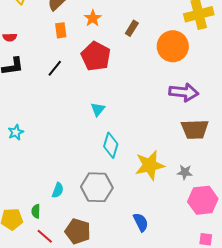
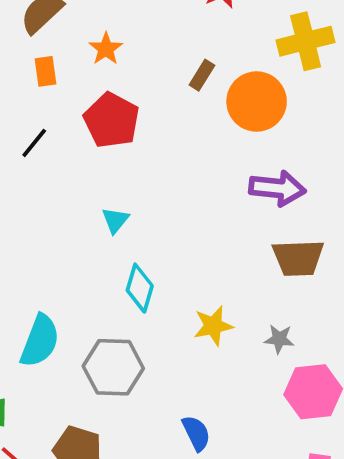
brown rectangle: (132, 28) -> (202, 75), moved
yellow star: (150, 165) -> (213, 326), size x0.7
cyan semicircle: (58, 190) -> (40, 341), moved, size x1.8

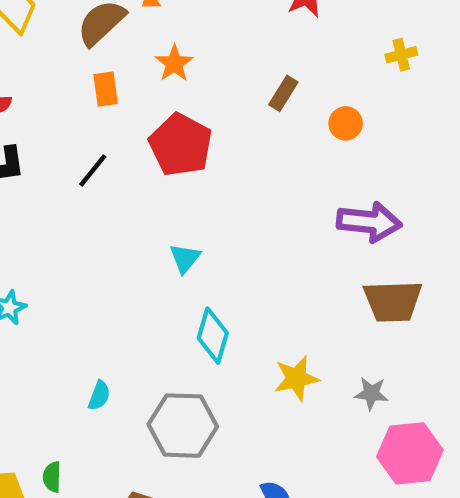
yellow cross: (306, 41) -> (401, 55), size x0.5
orange circle: (257, 102) -> (346, 123), size x0.5
cyan semicircle: (40, 341) -> (99, 396), size x0.5

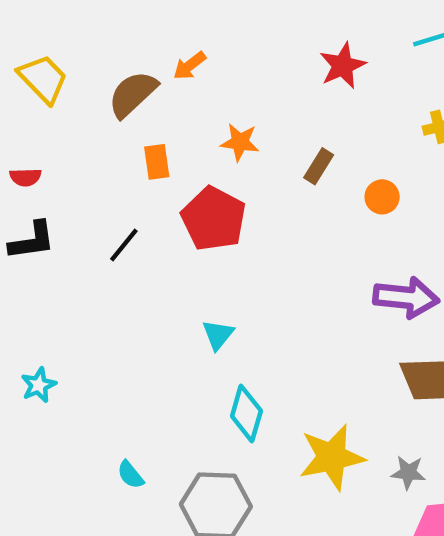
orange star: (174, 63) -> (240, 142), moved, turned -30
orange rectangle: (106, 89) -> (157, 162), moved
yellow star: (296, 378) -> (332, 457), size x1.4
cyan semicircle: (99, 396) -> (130, 475), turned 120

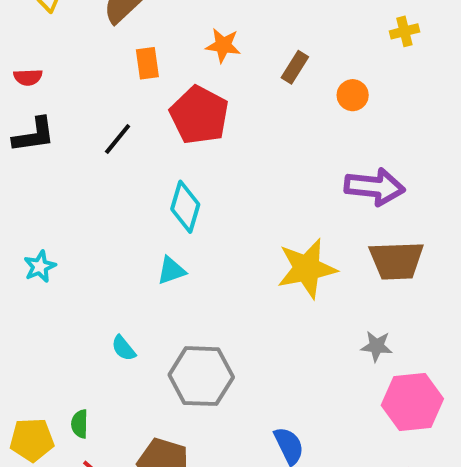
cyan triangle: (218, 335) -> (171, 270), moved, turned 32
cyan diamond: (246, 413) -> (185, 207), moved
yellow star: (332, 457) -> (307, 268), moved

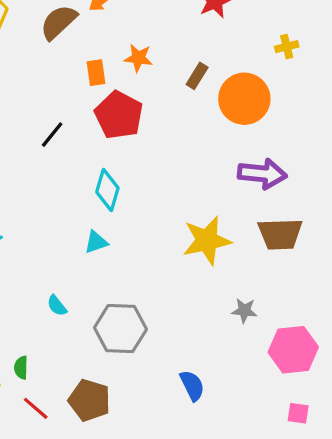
orange rectangle: (147, 63) -> (96, 73), moved
orange circle: (353, 95) -> (244, 99), size x2.0
gray star: (377, 346) -> (244, 311), moved

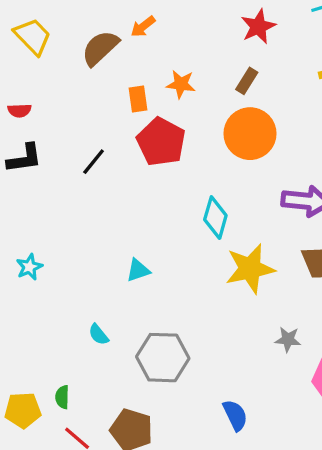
brown rectangle: (197, 76) -> (247, 81), moved
orange circle: (244, 99) -> (250, 134), moved
cyan diamond: (107, 190) -> (215, 218), moved

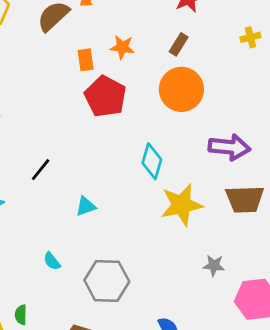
black line: (94, 162) -> (41, 170), moved

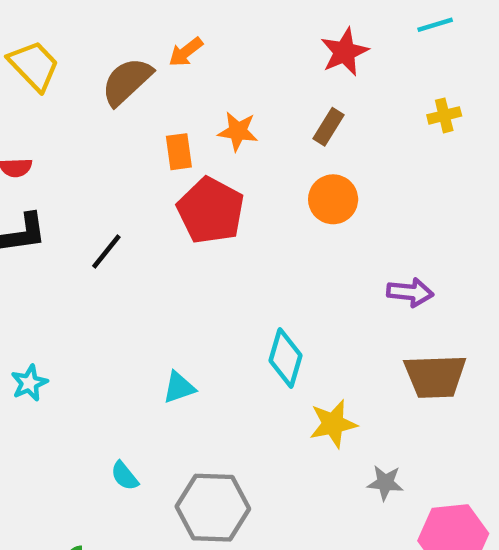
orange circle: (181, 89) -> (333, 199), size x0.7
purple arrow: (229, 147) -> (410, 292), size x0.7
cyan diamond: (152, 161) -> (285, 358), moved
black line: (41, 170) -> (106, 251), moved
yellow star: (181, 205) -> (333, 424), moved, size x0.7

